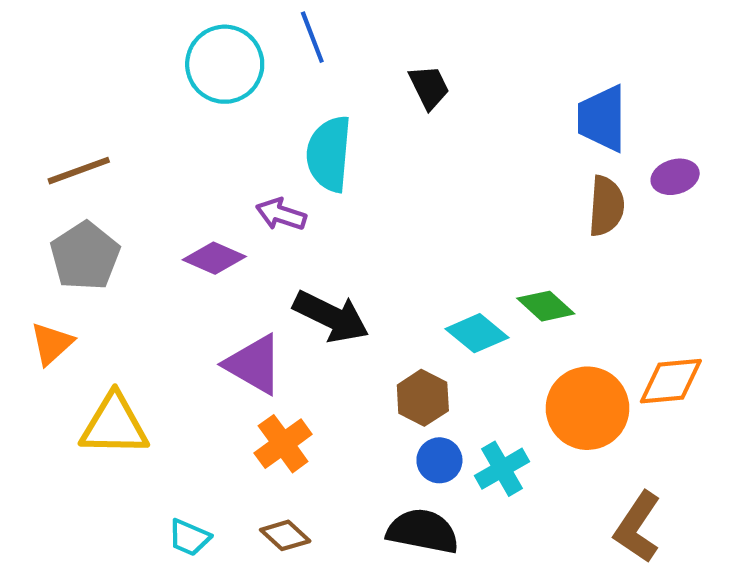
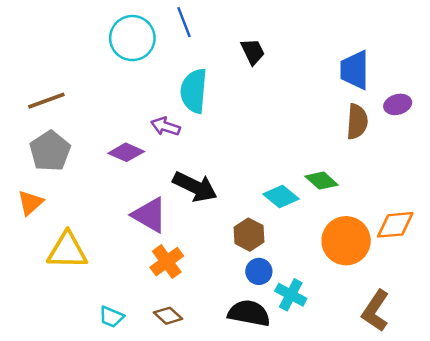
cyan cross: (502, 469) -> (291, 295), moved, turned -32

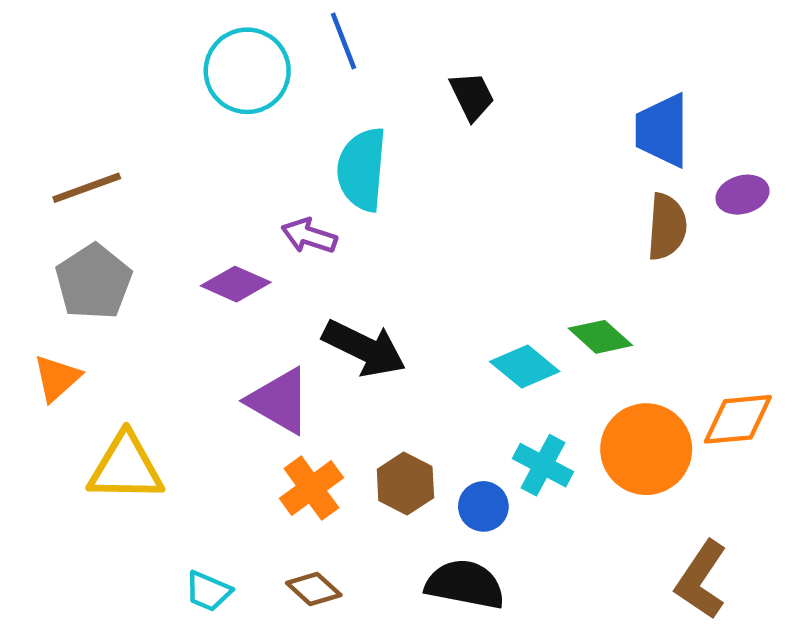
brown hexagon: (249, 235) -> (405, 484), moved
cyan cross: (291, 295) -> (543, 465), moved

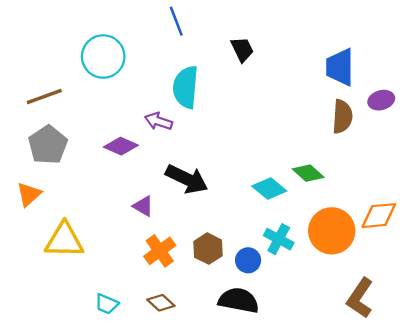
cyan circle: (247, 71) -> (103, 57), moved
purple triangle: (279, 401) -> (143, 206), size x0.6

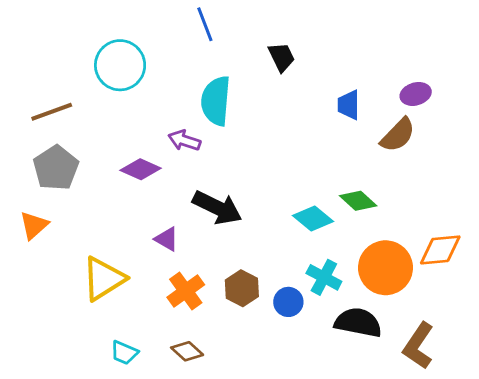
blue trapezoid: (340, 67) -> (349, 105), moved, size x0.7
purple ellipse: (381, 100) -> (416, 94), moved
brown semicircle: (342, 117) -> (398, 135), turned 40
yellow triangle: (64, 240) -> (104, 279), moved, turned -33
black semicircle: (239, 300) -> (358, 322), moved

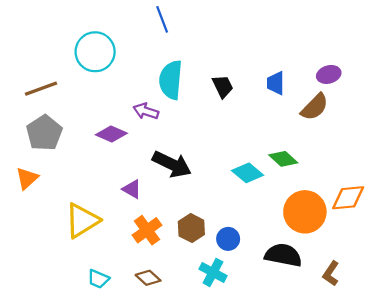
black trapezoid: (282, 57) -> (223, 86), moved
cyan cross: (324, 277) -> (213, 272), moved
brown L-shape: (418, 346) -> (331, 273), size x0.7

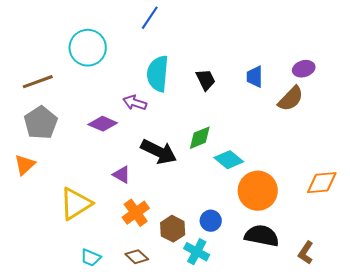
blue line: (162, 19) -> (150, 18), turned 55
green diamond: (283, 159) -> (200, 138), moved, turned -64
orange circle: (305, 212) -> (258, 191), moved
brown hexagon: (191, 228) -> (173, 229), moved

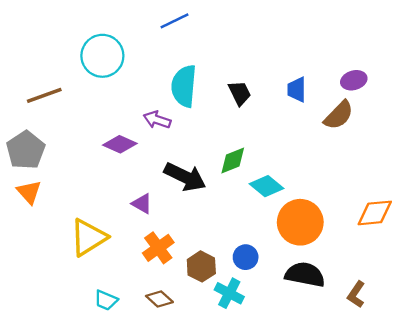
blue line: (150, 18) -> (175, 21), turned 30
gray pentagon: (41, 123) -> (26, 150), moved
orange triangle: (25, 165) -> (29, 192), turned -30

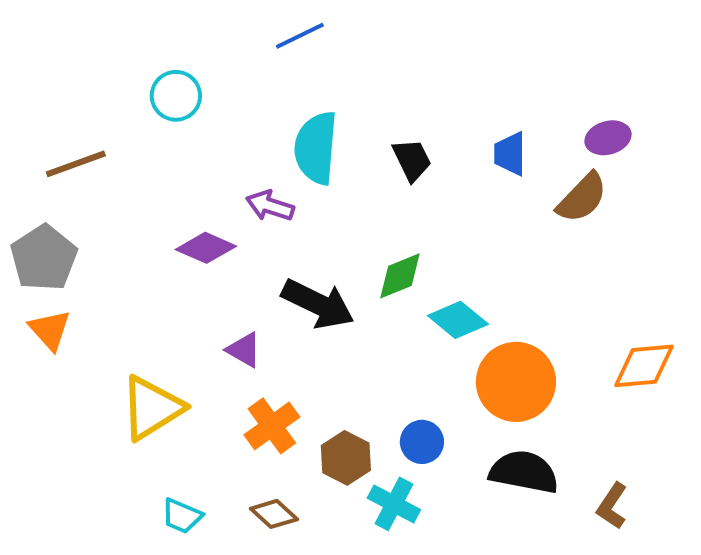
cyan circle: (102, 56) -> (176, 96), size x0.7

